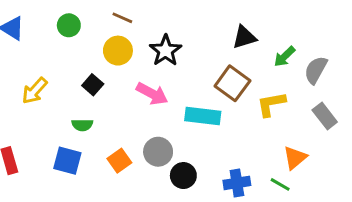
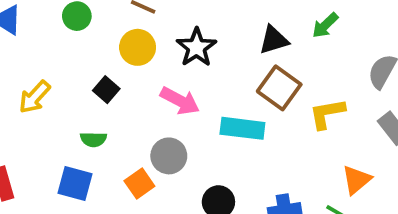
black triangle: (244, 37) -> (274, 40), moved
green arrow: (285, 57) -> (325, 25), moved
gray circle: (158, 152) -> (169, 156), moved

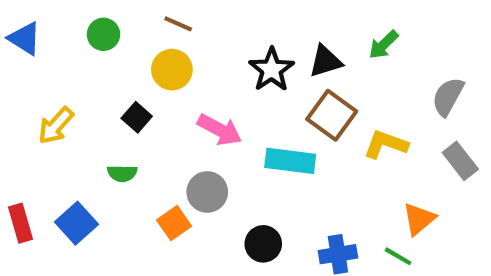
black star: (196, 47) -> (272, 70), moved
yellow L-shape: (327, 114) -> (386, 144), turned 30
blue square: (75, 183) -> (77, 223), moved, turned 33

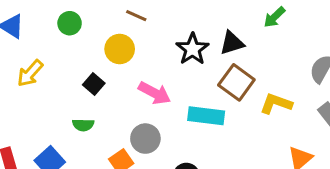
brown line: (178, 24) -> (136, 16), moved
green arrow: (384, 45) -> (274, 17), moved
yellow arrow: (56, 126) -> (30, 73), moved

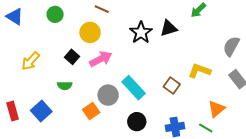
yellow arrow: (30, 73) -> (31, 61), moved
brown square: (236, 82) -> (172, 86), moved, size x0.7
pink arrow: (155, 93) -> (101, 59), moved, turned -55
cyan rectangle: (206, 116) -> (134, 88), moved, turned 40

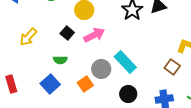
brown square: (172, 86) -> (172, 67), moved
blue square: (41, 111) -> (50, 84), moved

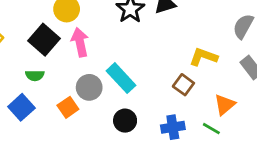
black square: (67, 33) -> (44, 40), size x1.6
pink arrow: (94, 35) -> (80, 42), turned -75

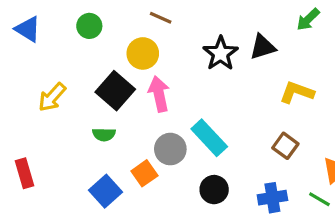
yellow L-shape: (203, 57) -> (297, 92), moved
blue square: (21, 107) -> (106, 191), moved

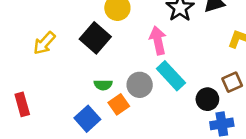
pink arrow: (159, 94) -> (158, 40), moved
green semicircle: (104, 134) -> (103, 85), moved
brown square: (285, 146) -> (232, 82), turned 30
black circle: (214, 190) -> (207, 99), moved

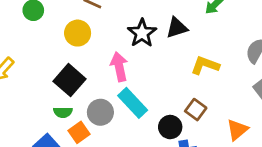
black square: (95, 38) -> (70, 80), moved
brown square: (232, 82) -> (196, 110), turned -30

